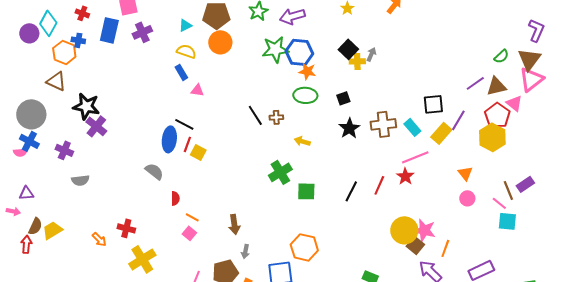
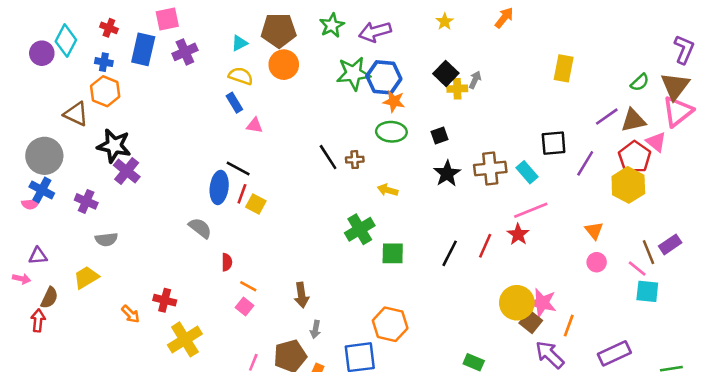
orange hexagon: (64, 52) -> (105, 91), moved
yellow rectangle: (441, 133) -> (564, 68), moved, turned -30
yellow trapezoid: (52, 230) -> (86, 277), moved

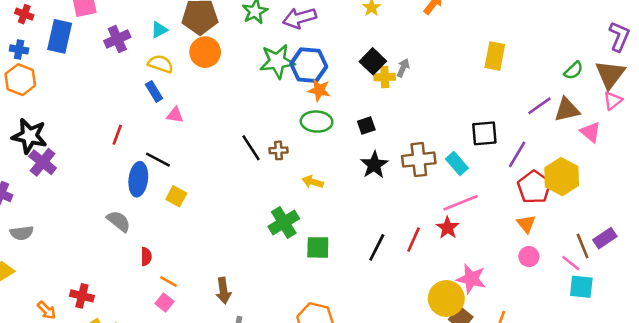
purple cross: (185, 52) -> (117, 39), moved
pink triangle: (678, 111) -> (613, 101), size x0.6
red pentagon: (635, 157) -> (534, 187), moved
red line: (242, 194) -> (117, 135), moved
pink star: (542, 303) -> (471, 279), moved

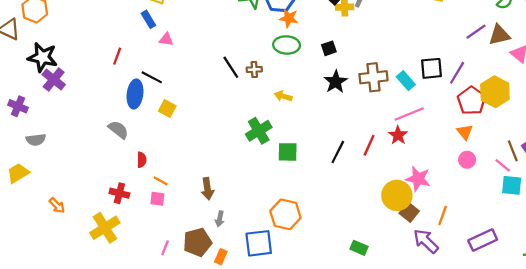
black square: (484, 133) -> (431, 68), moved
red cross: (82, 296) -> (119, 193), moved
pink square: (164, 302) -> (157, 199), turned -32

